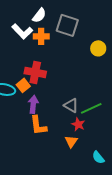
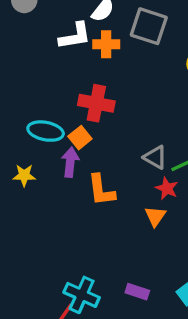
white L-shape: (22, 31) -> (75, 36), turned -55
orange square: (23, 85) -> (80, 138), moved
purple arrow: (33, 104) -> (70, 162), moved

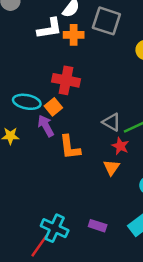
purple arrow: (70, 162) -> (46, 126), turned -35

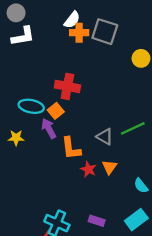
white L-shape: (50, 29) -> (23, 36), moved
orange cross: (74, 35) -> (79, 33), moved
gray triangle: (111, 122) -> (105, 137), moved
red star: (120, 146) -> (88, 169), moved

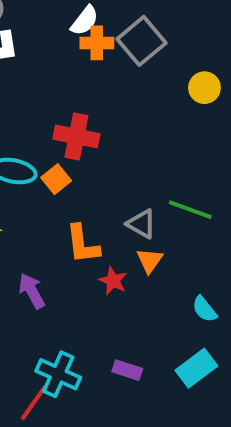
gray square: (105, 32) -> (141, 41), turned 32
purple arrow: (49, 128) -> (32, 291), moved
green line: (133, 128) -> (190, 210), turned 45
orange triangle: (109, 167) -> (150, 260), moved

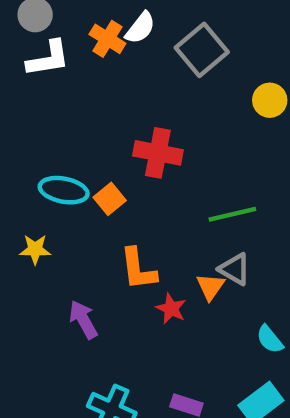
orange cross: (97, 43) -> (107, 39), moved, turned 32
red cross: (76, 136) -> (158, 153), moved
green line: (190, 210) -> (232, 214), moved, turned -33
gray triangle: (141, 224) -> (235, 269), moved

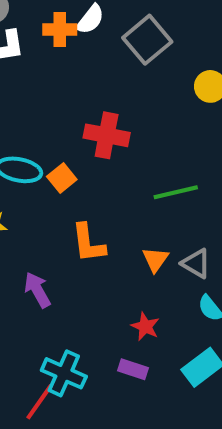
orange cross: (107, 39) -> (60, 29), turned -32
gray triangle: (235, 269) -> (196, 263), moved
red star: (171, 309) -> (145, 327), moved

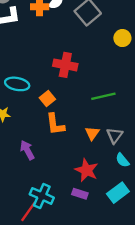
orange square: (62, 178) -> (47, 99), moved
gray triangle: (196, 263) -> (115, 135), turned 36
red star: (145, 327) -> (87, 170), size x1.5

